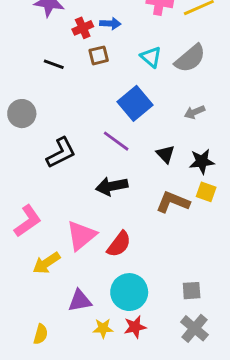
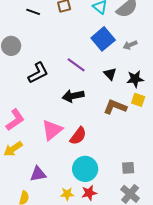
blue square: (135, 103) -> (103, 39), moved
yellow arrow: (46, 263) -> (13, 149), moved
purple triangle: (80, 301) -> (38, 174), moved

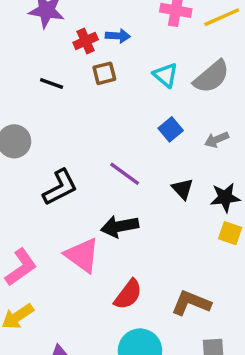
blue square: (103, 39) -> (171, 129), size x0.6
brown L-shape: (115, 107) -> (191, 303), moved
pink triangle: (52, 130) -> (82, 255), moved, turned -45

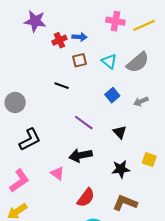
brown square: (104, 73) -> (80, 60), moved
black line: (52, 84) -> (62, 86), moved
black L-shape: (60, 187) -> (30, 139), moved
black star: (225, 197) -> (121, 169), moved
pink triangle: (82, 255) -> (57, 173), size x0.6

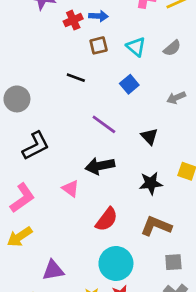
gray semicircle: (138, 62) -> (172, 48), size x0.6
blue square: (112, 95) -> (129, 84), moved

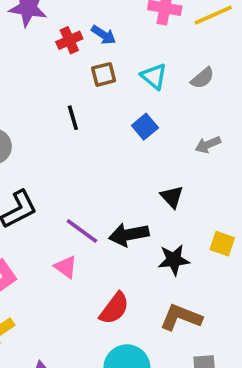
blue arrow: (99, 16) -> (104, 35), turned 30
black line: (76, 78) -> (73, 118), turned 54
purple line: (104, 124) -> (82, 231), moved
black arrow: (100, 166) -> (129, 235), moved

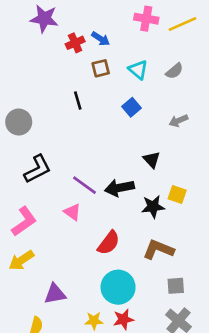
yellow square: (222, 244) -> (177, 195), moved

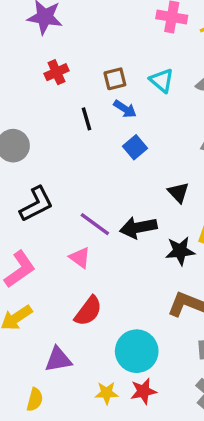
blue arrow: (101, 39) -> (125, 109), moved
red cross: (75, 43) -> (56, 72), moved
blue square: (131, 107) -> (135, 147), moved
red semicircle: (109, 243) -> (88, 311), moved

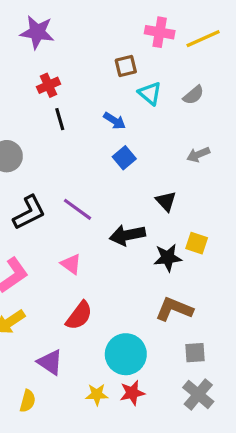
brown square: (115, 79) -> (126, 66), moved
black line: (87, 119) -> (60, 119), moved
purple line: (95, 224) -> (77, 209), moved
purple triangle: (58, 359) -> (50, 362), turned 44

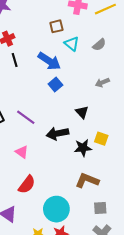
blue arrow: (115, 121) -> (49, 61), size x1.6

